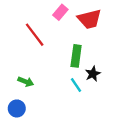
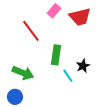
green rectangle: (76, 56) -> (56, 55), moved
green arrow: (26, 82) -> (23, 73), size x1.5

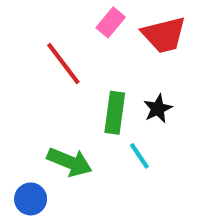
black star: (83, 66) -> (158, 109), moved
green arrow: (23, 73) -> (70, 162), moved

